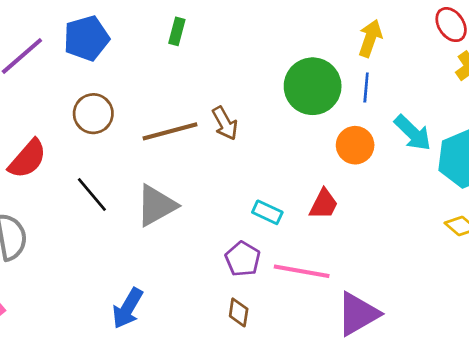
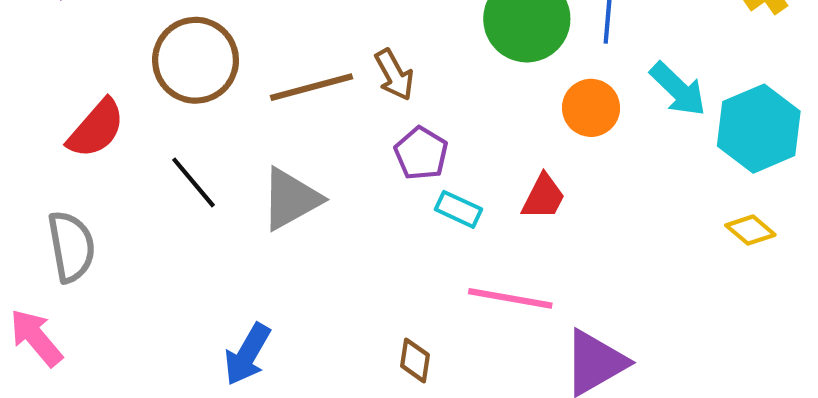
brown circle: (93, 114) -> (196, 60), size x1.4
purple pentagon: (243, 259) -> (421, 153), moved

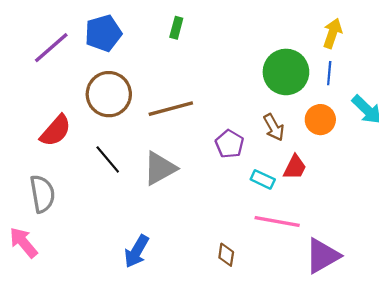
brown arrow: (394, 75) -> (274, 127), moved
cyan rectangle: (458, 209) -> (263, 179), moved

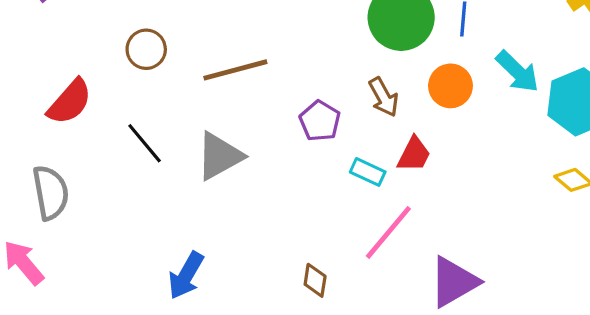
brown circle: (109, 94) -> (146, 49), size x0.6
pink line: (277, 221) -> (388, 232), turned -60

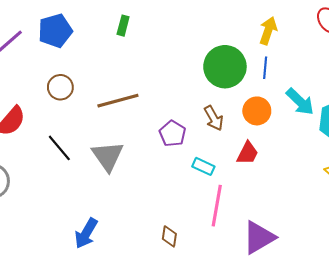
red trapezoid: (414, 154) -> (248, 153), moved
gray triangle: (219, 156) -> (108, 156), turned -36
pink line: (388, 232) -> (217, 206), turned -30

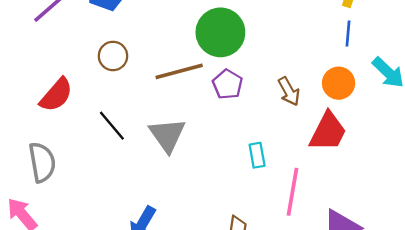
green circle: (225, 67) -> (220, 32), moved
purple pentagon: (172, 134) -> (228, 84), moved
red trapezoid: (248, 153) -> (328, 132), size x1.5
cyan rectangle: (203, 166) -> (257, 155), moved, turned 55

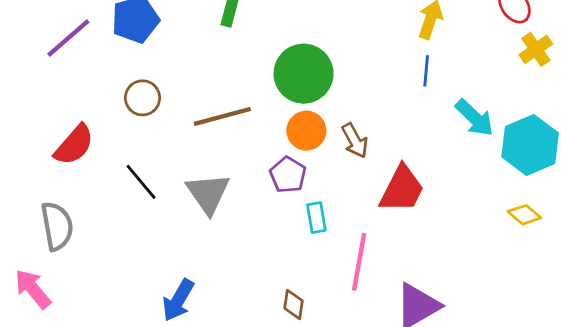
green circle: (220, 32) -> (304, 74), moved
orange circle: (339, 83) -> (306, 131), moved
purple pentagon: (228, 84) -> (288, 175), moved

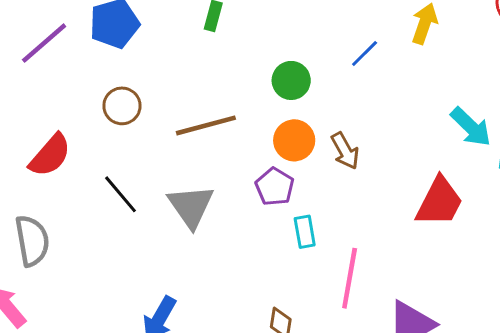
blue line: (426, 71) -> (365, 54), moved, turned 40
green circle: (304, 74) -> (291, 80), size x0.6
red trapezoid: (402, 189) -> (439, 202), moved

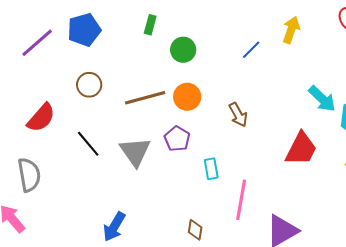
green circle: (291, 80) -> (183, 50), moved
orange circle: (294, 140) -> (187, 97), moved
purple pentagon: (275, 187) -> (177, 139), moved

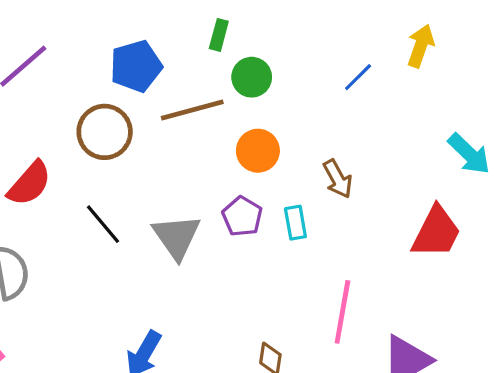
green rectangle: (150, 25) -> (219, 35), moved
blue pentagon: (84, 30) -> (136, 66), moved
brown circle: (89, 85) -> (105, 132), size x1.4
brown line: (145, 98) -> (192, 110), moved
cyan rectangle: (211, 169) -> (295, 223), moved

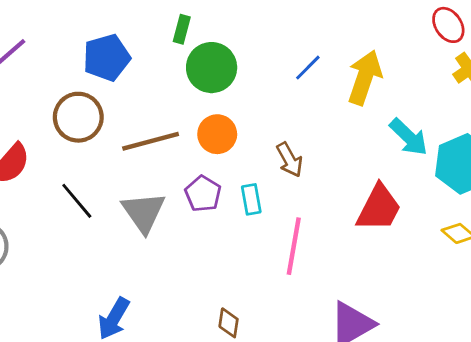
yellow arrow: (421, 46) -> (365, 77), moved, size x1.4
green circle: (252, 77) -> (212, 68), size x1.4
brown line: (192, 110) -> (151, 141), moved
pink line: (342, 312) -> (294, 246), moved

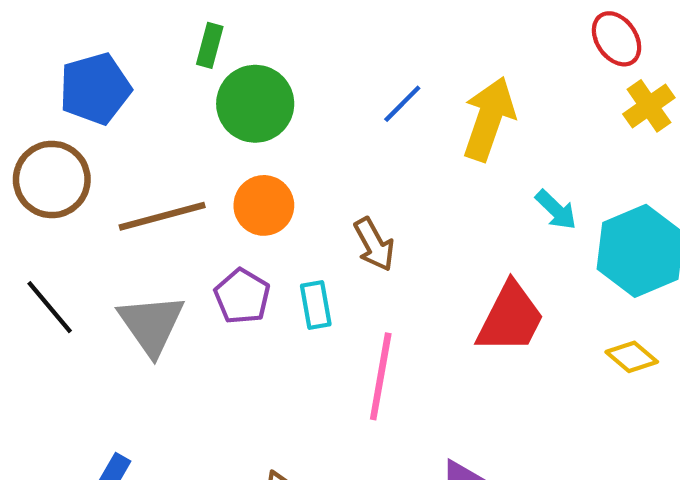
cyan arrow: (409, 137) -> (556, 210), size x0.7

